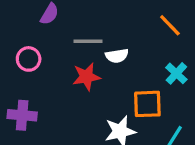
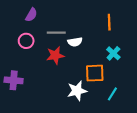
orange line: (170, 25) -> (109, 22), turned 42
pink circle: (29, 59) -> (26, 41), moved

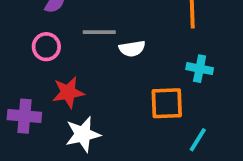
cyan cross: (113, 53) -> (200, 69), turned -32
red star: (55, 55) -> (68, 92), moved
white star: (77, 91) -> (83, 134), moved

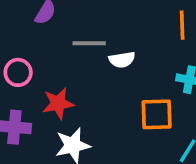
pink circle: (46, 47) -> (18, 72), moved

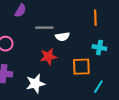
red star: (58, 103) -> (48, 57), moved

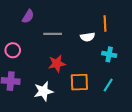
white semicircle: (62, 37) -> (88, 37), moved
orange square: (81, 67) -> (79, 82), moved
cyan line: (98, 87) -> (108, 85), moved

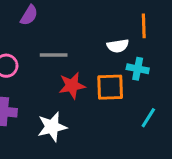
gray line: (53, 34) -> (54, 55), moved
cyan cross: (109, 54) -> (138, 69), moved
orange square: (79, 82) -> (110, 87), moved

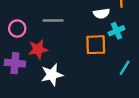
cyan cross: (138, 69) -> (117, 31), turned -35
red star: (72, 86) -> (38, 49), moved

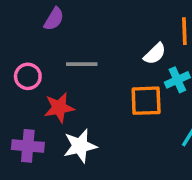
white semicircle: (102, 13) -> (155, 54), turned -35
purple cross: (15, 63) -> (28, 146), moved

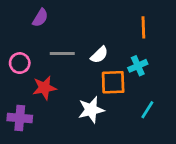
white semicircle: (155, 54) -> (99, 55), moved
white star: (80, 146) -> (91, 110), moved

